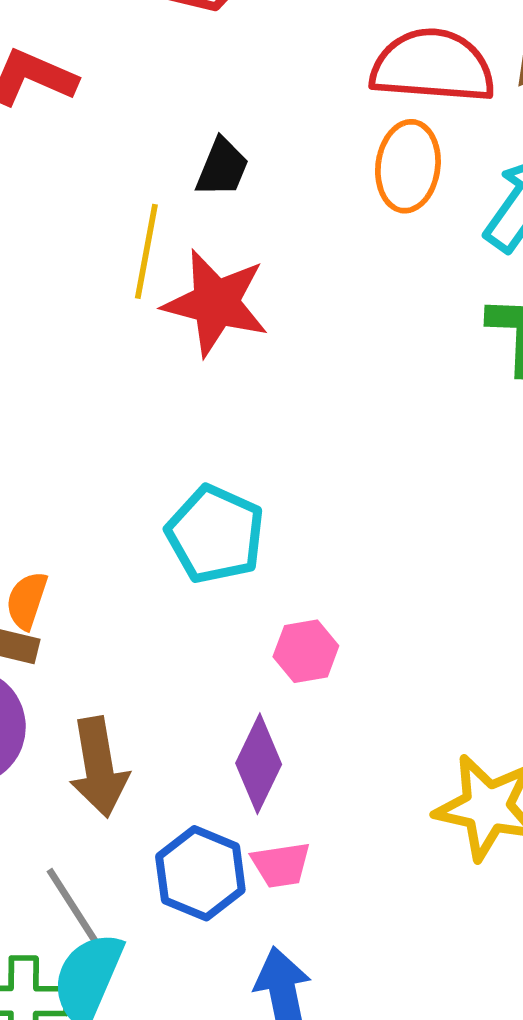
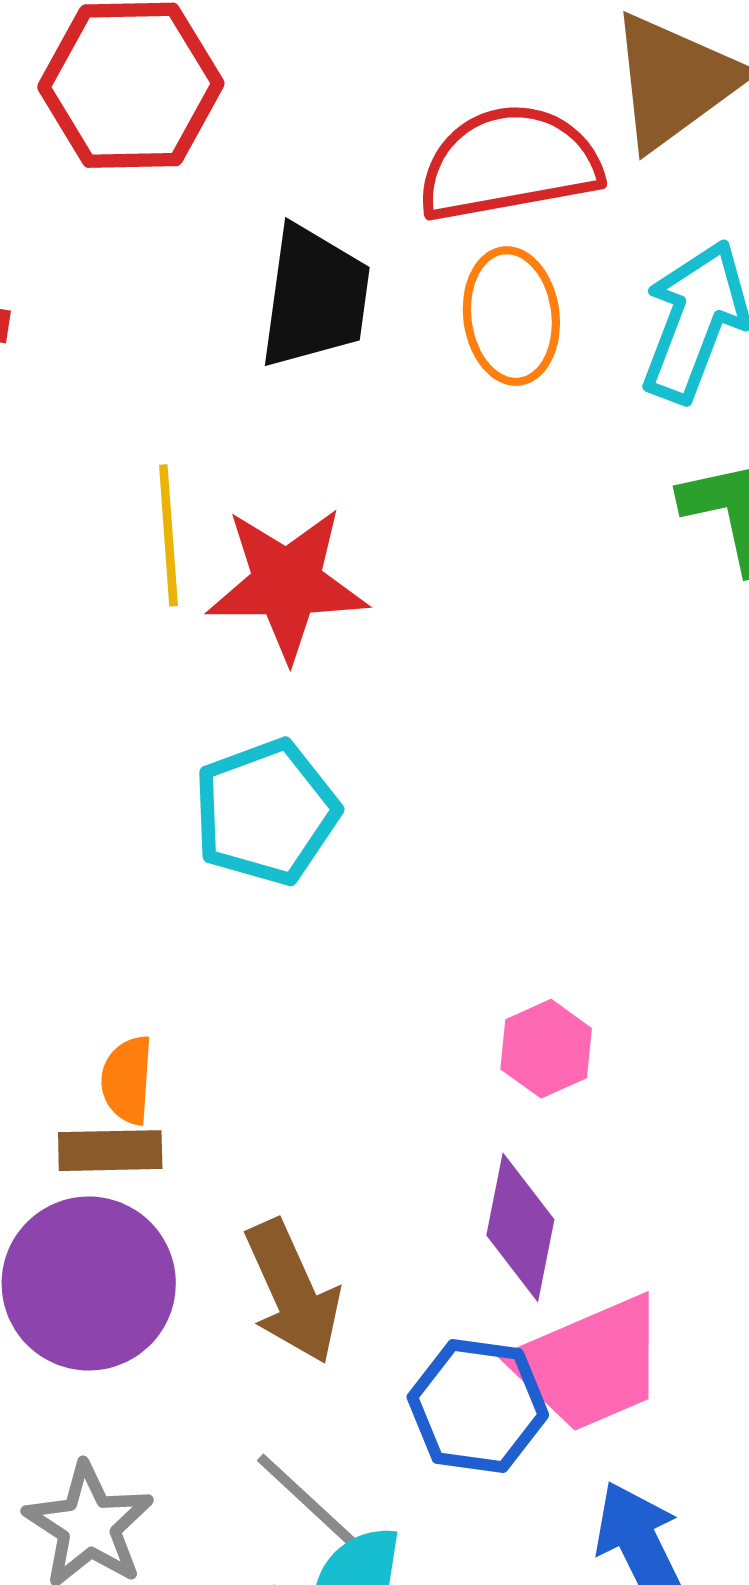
black trapezoid: (222, 168) -> (315, 297), moved, size x1.6
cyan pentagon: (215, 534) -> (266, 812), moved, turned -30
pink trapezoid: (281, 865) -> (590, 1364), size x1.8

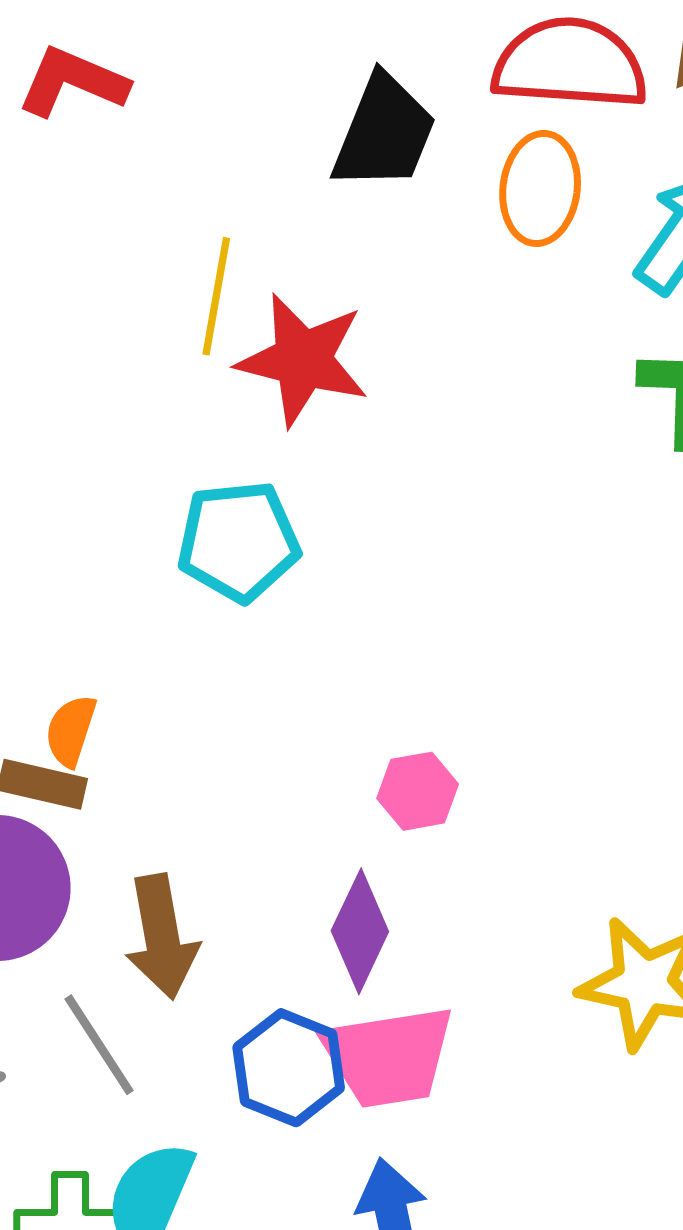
gray line: (310, 1504) -> (99, 1045), moved

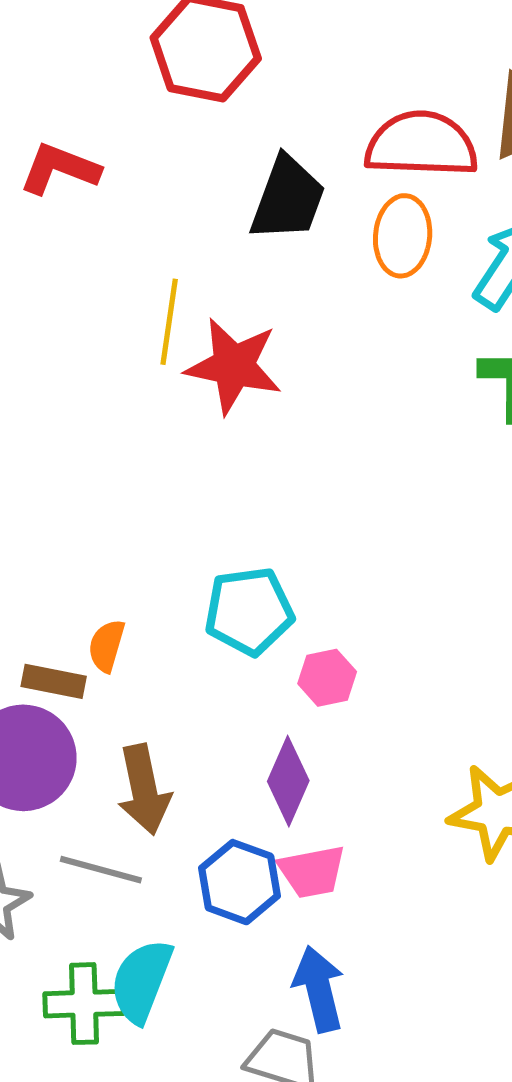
cyan pentagon: (238, 541) -> (249, 611), moved
orange semicircle: (71, 731) -> (107, 646), moved
gray line: (99, 1045) -> (101, 870), turned -40
pink trapezoid: (388, 1056) -> (312, 872), size x0.7

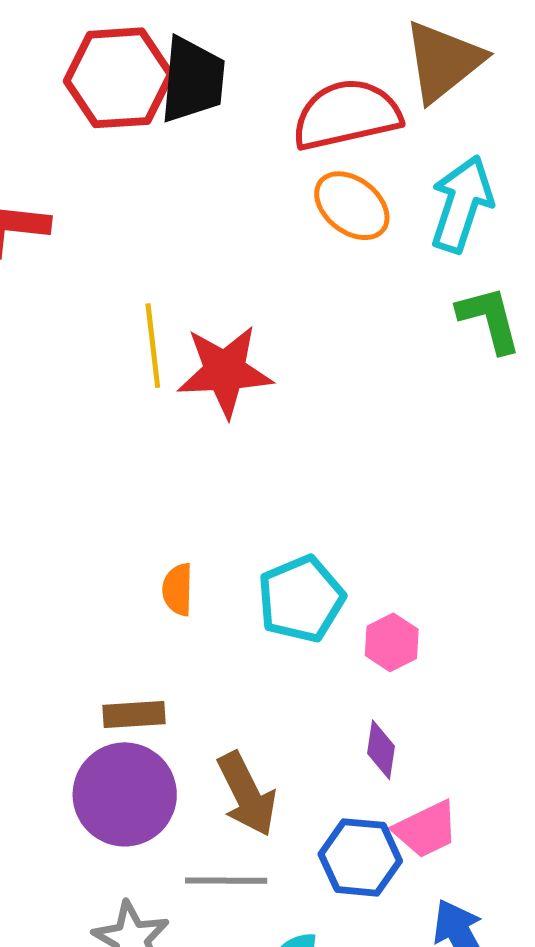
black trapezoid: (288, 199) -> (193, 80), moved
orange ellipse: (403, 236) -> (352, 206), turned -42
orange semicircle: (107, 646) -> (178, 590), moved
purple diamond: (288, 781) -> (381, 750), size x0.7

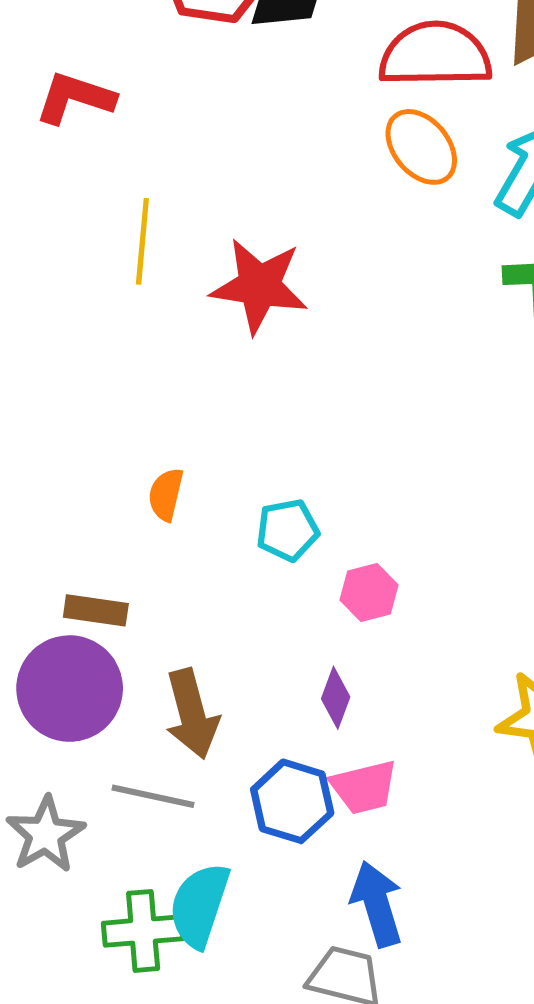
yellow line: (153, 346) -> (142, 241), moved
cyan pentagon: (301, 599) -> (287, 530), size x0.7

